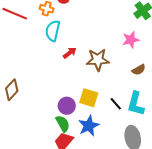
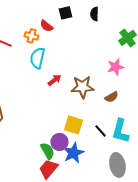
brown semicircle: (139, 70) -> (111, 97), moved
purple circle: (67, 106) -> (59, 142), moved

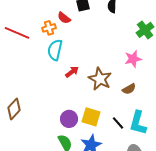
orange cross: (31, 36) -> (49, 28), turned -32
brown star: (82, 87) -> (100, 79), turned 30
purple circle: (59, 142) -> (69, 119), moved

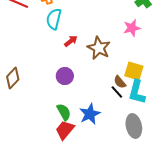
brown semicircle: (129, 89) -> (120, 82), moved, turned 80
yellow square: (91, 117) -> (134, 71), moved
purple circle: (69, 119) -> (65, 76), moved

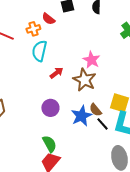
pink star: (132, 28) -> (91, 60), moved, turned -30
brown semicircle: (120, 82) -> (95, 110), moved
blue star: (90, 114) -> (81, 116), moved

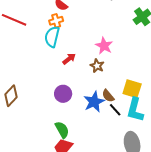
orange cross: (33, 29) -> (56, 21), moved
brown star: (84, 80) -> (97, 66), size x0.6

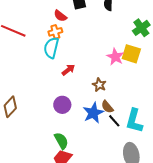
pink star: (104, 46) -> (115, 57), moved
brown star: (97, 66) -> (99, 85), moved
yellow square: (132, 89) -> (131, 54), moved

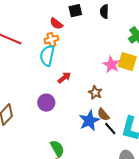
purple circle: (62, 105) -> (46, 103), moved

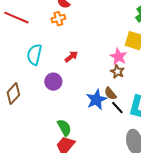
cyan semicircle: (47, 56) -> (34, 55), moved
pink star: (111, 65) -> (118, 57), moved
brown star: (95, 93) -> (117, 72), moved

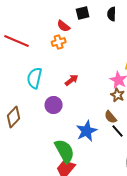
blue star: (96, 100) -> (87, 131), moved
green semicircle: (64, 128) -> (65, 151), size x1.4

